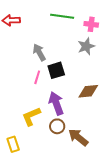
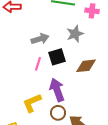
gray star: (86, 46) -> (75, 34), moved
gray arrow: (39, 52) -> (40, 39), turned 102
brown diamond: (88, 91) -> (86, 66), moved

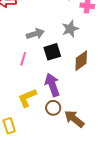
pink line: (38, 64) -> (23, 59), moved
brown diamond: (86, 66) -> (81, 61), turned -30

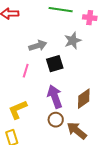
brown diamond: (81, 61) -> (84, 99), moved
yellow L-shape: (27, 98) -> (18, 110), moved

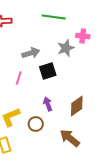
pink cross: (90, 18) -> (83, 36), moved
purple arrow: (55, 97) -> (48, 104), size x0.6
brown circle: (56, 120) -> (36, 124), moved

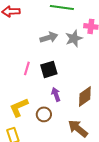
gray arrow: (31, 53) -> (49, 37), moved
black square: (48, 71) -> (49, 69), moved

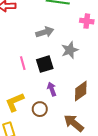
gray star: (74, 38) -> (70, 50), moved
pink line: (27, 68) -> (23, 63), turned -32

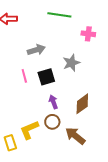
gray arrow: (45, 32) -> (36, 50), moved
yellow L-shape: (15, 102) -> (29, 130), moved
brown circle: (40, 109) -> (52, 122), moved

